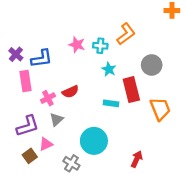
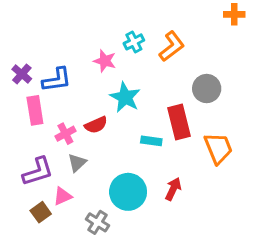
cyan cross: (100, 46) -> (134, 42), moved, turned -32
cyan star: (109, 69) -> (125, 97), moved, size x1.5
red arrow: (137, 159) -> (173, 189), moved

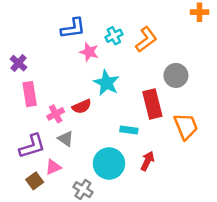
blue L-shape: (57, 80) -> (73, 28), moved
cyan rectangle: (151, 141) -> (129, 130), moved
gray triangle: (77, 163) -> (66, 139), turned -42

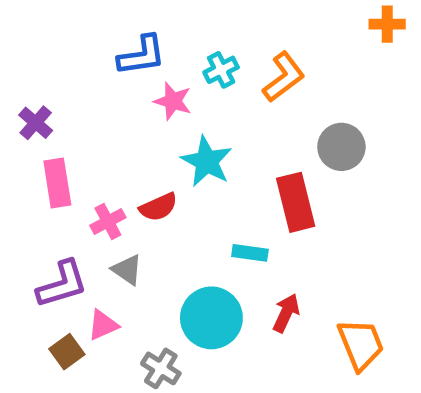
orange trapezoid: (186, 126) -> (361, 344), moved

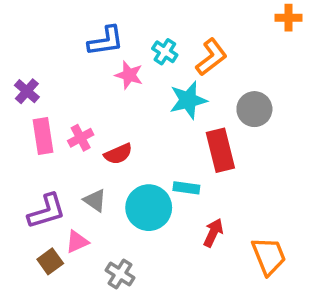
cyan cross: (221, 70) -> (165, 52), turned -30
cyan star: (207, 161) -> (188, 100), moved, turned 30
pink cross: (108, 222) -> (81, 138), moved
cyan circle: (211, 318) -> (149, 208), moved

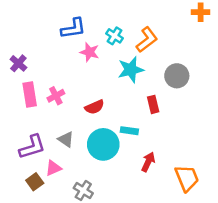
red rectangle: (220, 150) -> (153, 104), size x0.6
red semicircle: (118, 154) -> (95, 107), moved

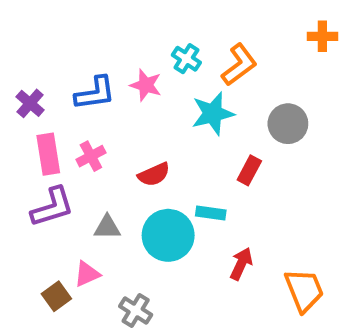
orange cross: (201, 12) -> (322, 36), moved
blue L-shape: (73, 28) -> (95, 93), moved
red rectangle: (153, 104) -> (249, 170), turned 42
gray triangle: (66, 139) -> (107, 227), turned -35
purple L-shape: (32, 147) -> (52, 207), moved

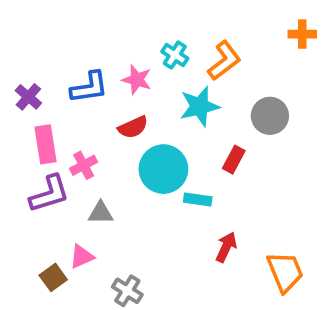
pink cross: (91, 156) -> (84, 165), moved
red semicircle: (154, 174) -> (133, 127), moved
cyan circle: (168, 235) -> (163, 169), moved

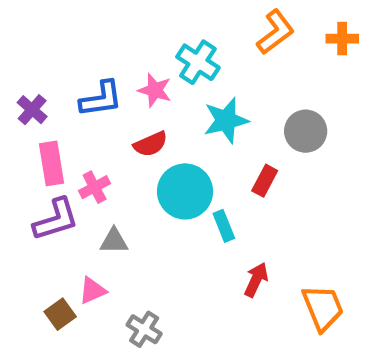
cyan cross: (175, 55) -> (198, 62), size x1.4
orange L-shape: (224, 61) -> (275, 32), moved
cyan rectangle: (198, 199) -> (224, 226), turned 60

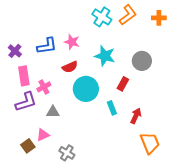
cyan cross: (198, 62) -> (102, 17), moved
cyan star: (226, 120) -> (105, 56), turned 30
cyan rectangle: (224, 226) -> (112, 108), moved
red arrow: (256, 280) -> (136, 116), moved

